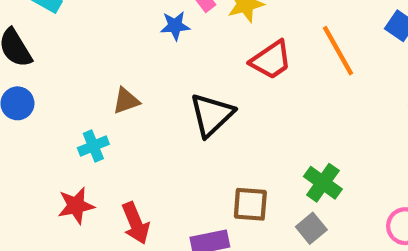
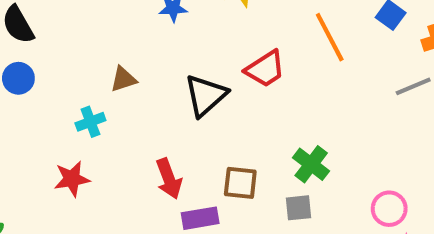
red trapezoid: (271, 60) -> (265, 69), moved
red arrow: (136, 223) -> (169, 179), moved
gray square: (311, 228) -> (299, 208), turned 32

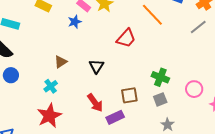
black triangle: (206, 95) -> (96, 66), moved, size x0.7
red star: (72, 179) -> (49, 116), size x1.4
pink circle: (389, 209) -> (194, 89), moved

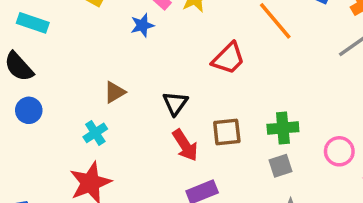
green cross: (160, 77) -> (283, 128), turned -30
brown square: (129, 95) -> (227, 132), moved
red arrow: (95, 103) -> (185, 145), moved

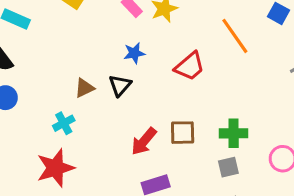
blue star: (142, 25) -> (134, 53), moved
black triangle: (175, 103) -> (120, 85), moved
red arrow: (185, 145) -> (144, 141), turned 68

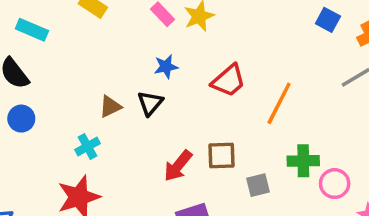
orange line: (235, 36) -> (279, 103), moved, turned 63
green cross: (234, 133) -> (303, 161), moved
gray square: (228, 167) -> (258, 185), moved

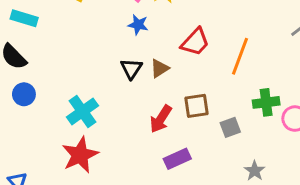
blue star: (166, 67) -> (138, 25), moved, turned 30
brown triangle: (110, 107) -> (159, 68), moved
cyan cross: (87, 147) -> (82, 111), size x1.5

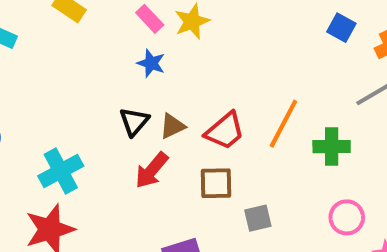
red trapezoid: (195, 42) -> (225, 131), moved
green cross: (266, 102) -> (332, 147), moved
red arrow: (161, 119) -> (152, 170), moved

